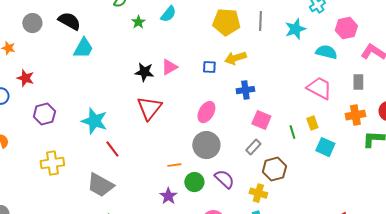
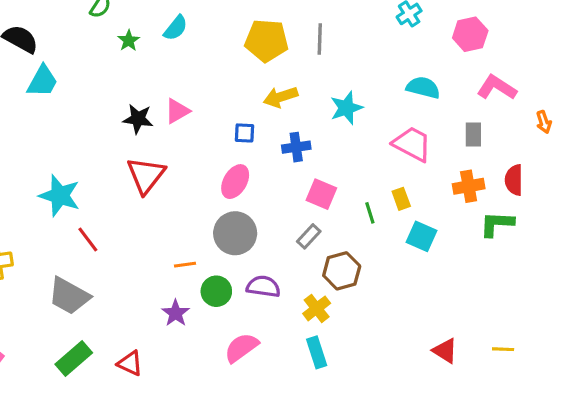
pink hexagon: (346, 28) -> (470, 34), moved
cyan star: (295, 29) -> (346, 108), moved
blue square: (209, 67) -> (245, 133), moved
purple semicircle: (224, 179) -> (263, 287), turned -35
yellow cross: (258, 193) -> (317, 308), turned 36

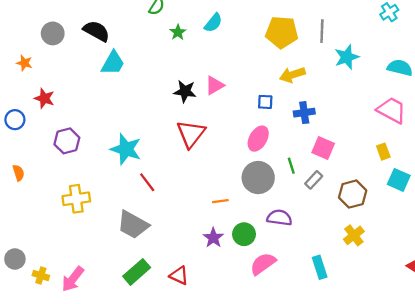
cyan star: (346, 108) -> (347, 57), moved
green line: (370, 213) -> (291, 166), moved
brown hexagon: (342, 271) -> (353, 194), moved
green circle: (216, 291) -> (244, 234), moved
yellow cross: (317, 308) -> (354, 235), moved

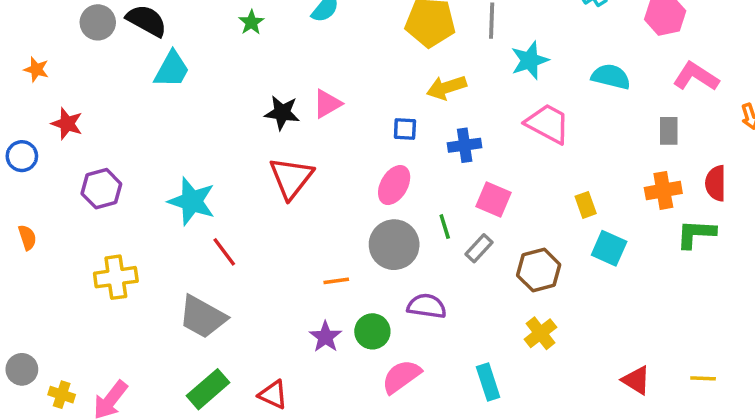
green star: (178, 32) -> (251, 22), moved
gray circle: (53, 33) -> (98, 22), moved
pink trapezoid: (392, 110) -> (548, 124), moved

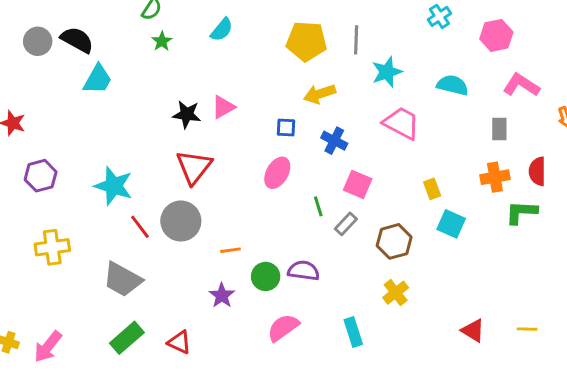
blue cross: (465, 145) -> (334, 141), turned 35
gray circle: (394, 245) -> (181, 221), moved
green circle: (372, 331) -> (266, 276), moved

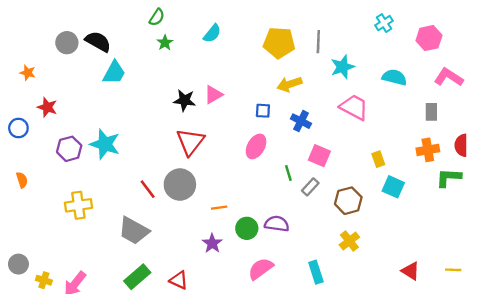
cyan star: (114, 186) -> (105, 144), moved

